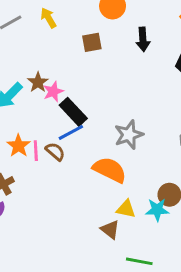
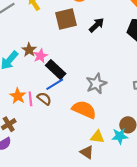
black arrow: (143, 39) -> (97, 25), moved, turned -126
brown square: (92, 42) -> (66, 19), size x1.5

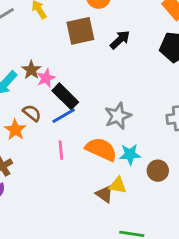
pink line: (30, 99) -> (61, 150), moved
brown semicircle: (44, 99) -> (32, 113), moved
cyan star: (120, 136) -> (130, 154), moved
brown triangle: (87, 152) -> (104, 194), moved

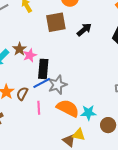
black rectangle: (65, 96) -> (43, 69), turned 48
brown semicircle: (32, 113) -> (22, 94), moved, turned -104
gray star: (118, 116) -> (57, 85), moved

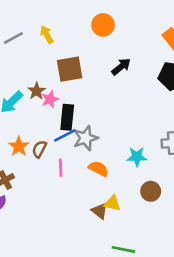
brown square: (56, 22) -> (70, 69), moved
orange semicircle: (68, 108) -> (99, 169), size x0.7
cyan star: (88, 113) -> (137, 157), moved

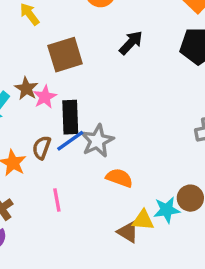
brown semicircle: (39, 149) -> (42, 148), moved
cyan star: (137, 157) -> (167, 210), moved
pink line: (61, 168) -> (57, 200), moved

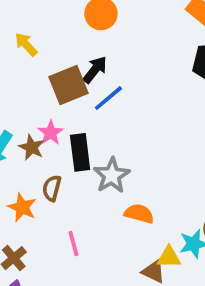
black arrow: (131, 43) -> (95, 70), moved
brown star: (26, 88) -> (32, 147), moved
blue line: (70, 141) -> (108, 98), moved

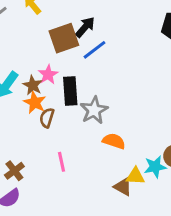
orange star: (22, 207) -> (35, 102), moved

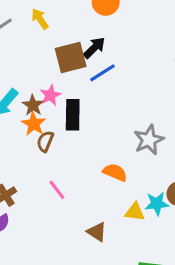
gray star: (94, 110) -> (149, 140), moved
pink line: (61, 162) -> (57, 190), turned -30
brown triangle: (123, 187) -> (97, 232), moved

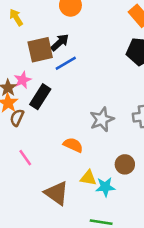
black rectangle: (73, 115) -> (40, 97), turned 30
cyan star: (157, 204) -> (105, 187), moved
brown triangle: (97, 232) -> (57, 193), size x1.5

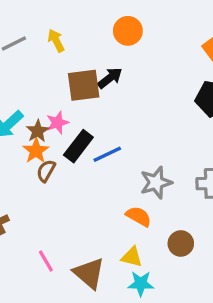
blue line: (66, 63) -> (107, 154), moved
orange semicircle: (73, 145) -> (139, 216), moved
pink line: (25, 158) -> (46, 261), moved
cyan star: (105, 187) -> (141, 284), moved

